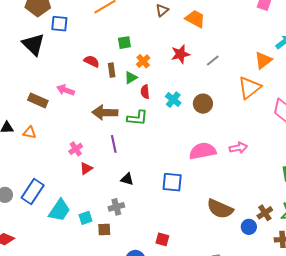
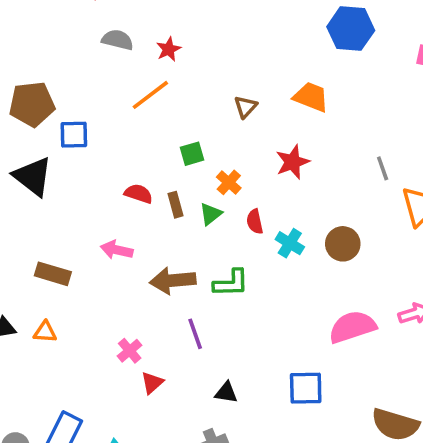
brown triangle: (162, 10) -> (246, 107), moved
gray line: (213, 61) -> (383, 168), moved, turned -64
pink arrow: (66, 90) -> (117, 250), moved
red semicircle: (145, 92) -> (255, 222), moved

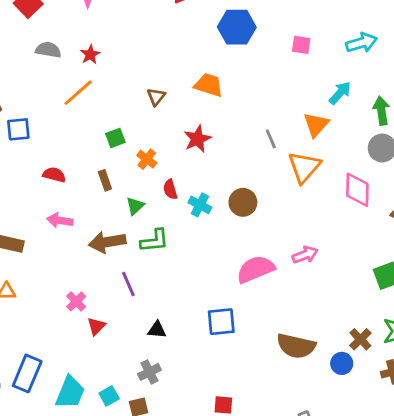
red semicircle: (139, 194) -> (54, 175), moved
green triangle: (211, 214) -> (135, 206), moved

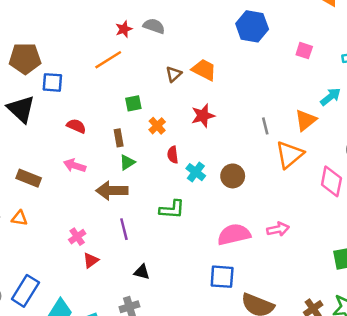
gray semicircle: (48, 50) -> (154, 26), moved
orange trapezoid: (209, 85) -> (204, 70), moved
green triangle: (135, 206) -> (127, 162), moved
green L-shape: (155, 241) -> (172, 209), moved
blue square: (221, 322) -> (222, 277), moved

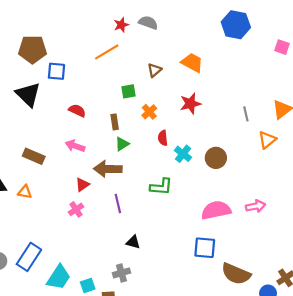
brown triangle: (174, 74) -> (155, 70), moved
orange triangle: (290, 155) -> (267, 140), size x0.7
red triangle: (91, 260) -> (82, 185), moved

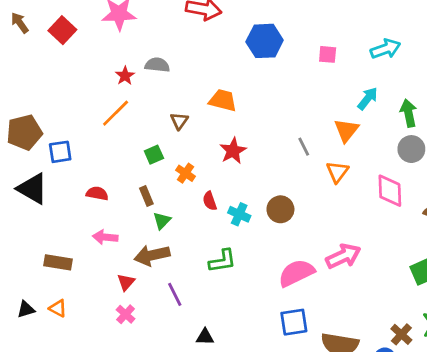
orange triangle: (25, 192) -> (58, 308), turned 32
pink arrow: (255, 206) -> (343, 256), size x1.4

